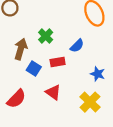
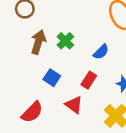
brown arrow: (21, 49) -> (38, 42), moved
red rectangle: (58, 62) -> (89, 80), moved, turned -48

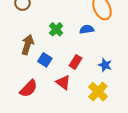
brown arrow: (38, 42) -> (28, 45), moved
blue semicircle: (101, 52) -> (87, 29), moved, turned -144

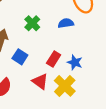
blue star: (105, 65) -> (75, 62), moved
yellow cross: (98, 92) -> (65, 86), moved

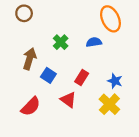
blue star: (75, 62) -> (115, 81), moved
yellow cross: (65, 86) -> (109, 104), moved

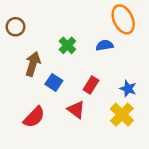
brown circle: (24, 13) -> (16, 27), moved

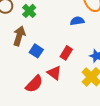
green cross: (67, 45) -> (29, 11), moved
red semicircle: (34, 117) -> (34, 84), moved

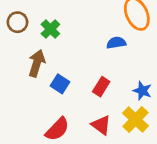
red triangle: (54, 73) -> (101, 125), moved

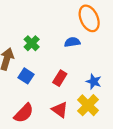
green cross: (50, 29) -> (32, 43), moved

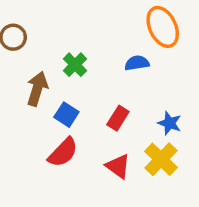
red semicircle: (24, 113) -> (63, 152), moved

